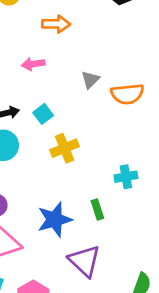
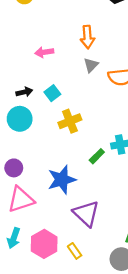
orange arrow: (56, 24) -> (87, 37), moved, turned 85
green rectangle: (97, 210) -> (97, 156), moved, turned 63

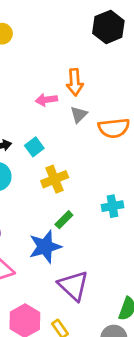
pink arrow: (44, 52) -> (46, 100), moved
green rectangle: (97, 156) -> (64, 220), moved

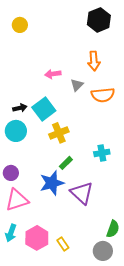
orange arrow: (75, 82) -> (94, 61), moved
cyan square: (34, 147) -> (44, 109), size x1.6
purple triangle: (73, 286) -> (82, 193), moved

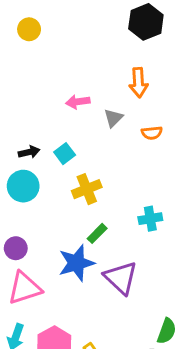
orange semicircle: (103, 95) -> (152, 133), size x0.6
cyan square: (44, 109) -> (65, 154), size x0.6

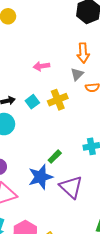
gray triangle: (113, 118) -> (77, 74), moved
yellow cross: (87, 189) -> (58, 100), moved

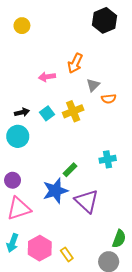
orange arrow: (83, 53) -> (75, 63), moved, turned 30
pink arrow: (42, 66) -> (47, 77), moved

